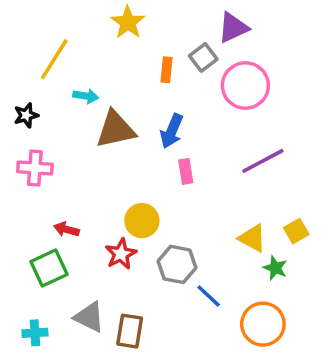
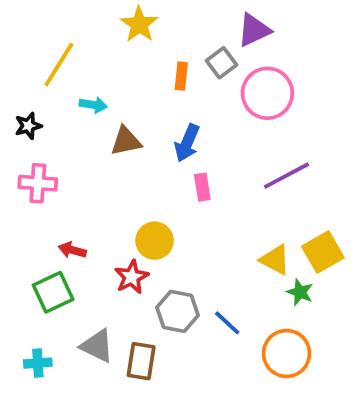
brown triangle: (116, 129) -> (126, 141), size x0.7
yellow square: (296, 231) -> (323, 252), size x1.5
gray hexagon: (177, 264) -> (177, 311), moved

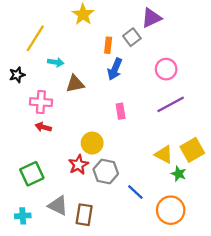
pink circle: (267, 93) -> (166, 69), moved, size x0.7
blue arrow: (187, 143) -> (115, 69), moved
pink cross: (38, 183) -> (41, 102), moved
red arrow: (72, 250) -> (43, 127), moved
gray hexagon: (177, 311) -> (106, 171), moved

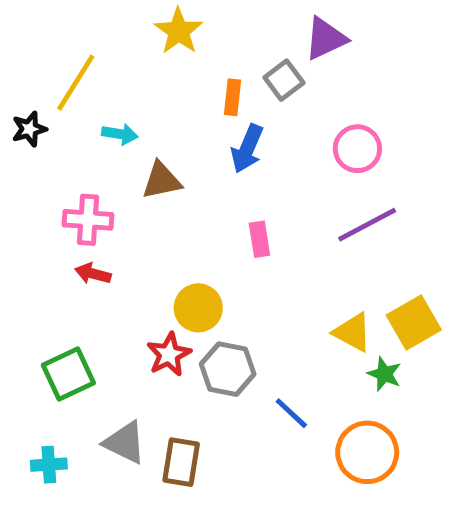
black star: (17, 75) -> (29, 129), moved

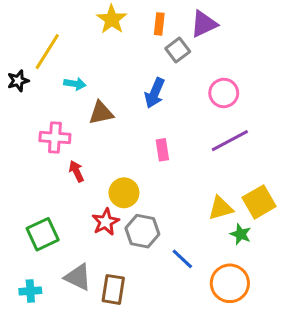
orange rectangle: (233, 97) -> (159, 24), moved
red arrow: (93, 274) -> (76, 171), moved, turned 50
yellow triangle: (353, 332) -> (221, 208), turned -44

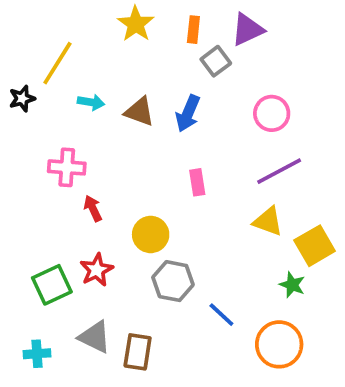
brown triangle: (101, 113) -> (139, 112), moved, turned 32
yellow triangle: (221, 208) -> (268, 221), moved, turned 36
red star: (106, 222) -> (97, 270), moved

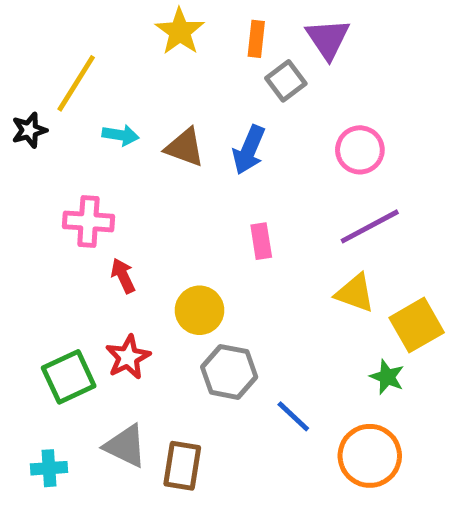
purple triangle: (247, 30) -> (328, 39), turned -39

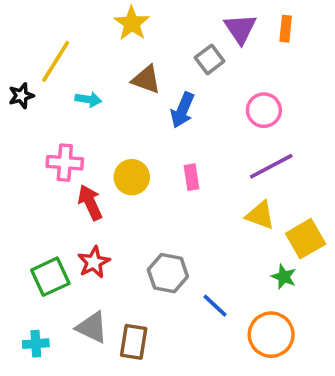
orange rectangle: (256, 39) -> (286, 29), moved
brown triangle: (185, 147) -> (146, 79), moved
red arrow: (123, 276) -> (90, 202), size x1.4
yellow circle: (200, 310) -> (132, 177), moved

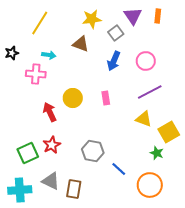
yellow star: (132, 23) -> (92, 19), moved, turned 30
yellow line: (56, 61) -> (40, 23), moved
blue arrow: (182, 110) -> (114, 61), moved
pink cross: (65, 163) -> (36, 74), moved
cyan cross: (36, 344) -> (20, 190), size x1.6

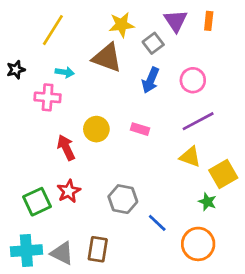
brown triangle: (81, 44) -> (107, 58), size x1.4
pink rectangle: (106, 98) -> (140, 129), turned -64
gray triangle: (51, 181) -> (62, 253), moved

